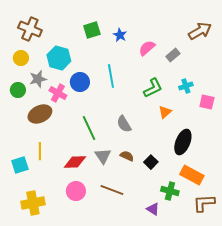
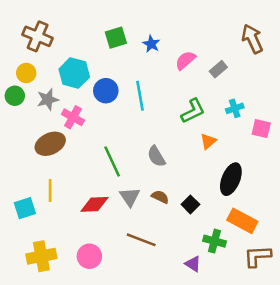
brown arrow: (200, 31) -> (252, 39), turned -85
blue circle: (80, 82) -> (106, 91), moved
green circle: (18, 90) -> (15, 96), moved
pink circle: (76, 191) -> (89, 256), moved

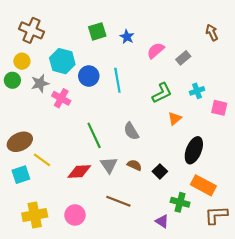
brown arrow: (252, 39) -> (212, 32), size x0.7
brown ellipse: (50, 144) -> (20, 142), moved
yellow line: (50, 191) -> (42, 160), turned -54

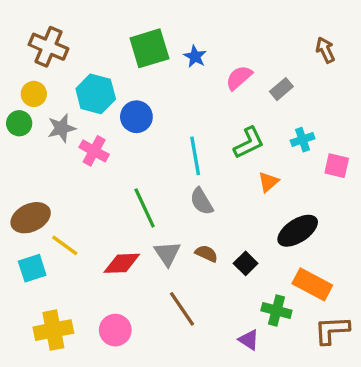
green square: (97, 31) -> (149, 48), size x1.4
cyan line: (117, 80) -> (195, 156), moved
black ellipse: (194, 150) -> (298, 231), turned 35
brown line: (118, 201) -> (182, 309), turned 35

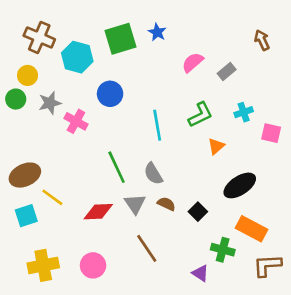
blue star: (195, 56) -> (157, 32), moved
cyan hexagon: (96, 94) -> (77, 57), moved
gray semicircle: (202, 201) -> (153, 174), moved

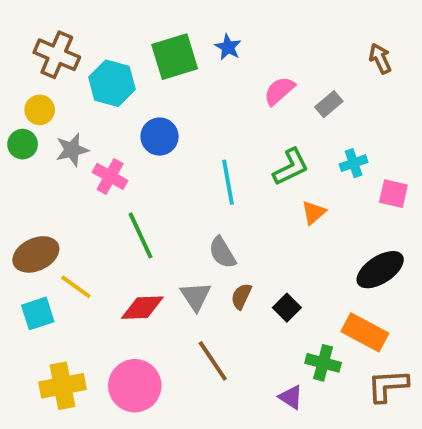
green line: (117, 167) -> (140, 235), moved
black ellipse: (240, 185) -> (380, 270), moved
brown semicircle: (166, 204) -> (241, 296), turned -90
pink circle: (93, 265) -> (135, 386), size x1.4

